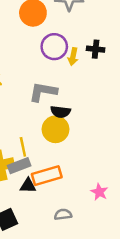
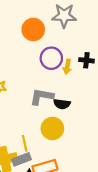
black semicircle: (61, 112) -> (62, 104), moved

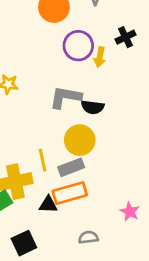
black cross: (86, 60) -> (126, 37), moved, turned -32
gray rectangle: (22, 159) -> (71, 167), moved

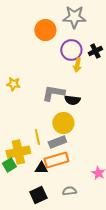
purple circle: (78, 46) -> (71, 50), moved
black square: (24, 243) -> (38, 195), moved

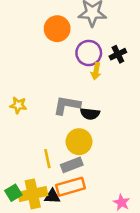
yellow star: (13, 84) -> (18, 105), moved
yellow cross: (18, 152) -> (33, 194), moved

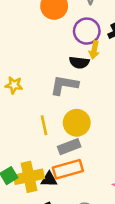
black semicircle: (90, 114) -> (79, 62), moved
yellow line: (47, 159) -> (44, 125), moved

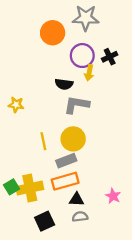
black semicircle: (79, 62) -> (64, 84), moved
gray L-shape: (64, 85) -> (77, 105), moved
black triangle: (49, 179) -> (77, 199), moved

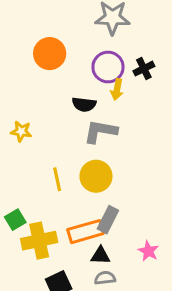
orange circle: (53, 33) -> (50, 54), moved
gray rectangle: (66, 161) -> (108, 220), moved, turned -42
green square: (11, 187) -> (15, 220), moved

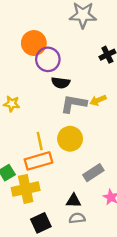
purple circle: (108, 67) -> (48, 59), moved
yellow arrow: (117, 89) -> (98, 100), moved, turned 56
gray rectangle: (108, 220) -> (93, 173), moved, turned 30
orange rectangle: (86, 232) -> (39, 161), moved

